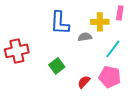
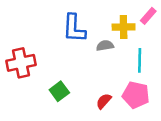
pink rectangle: (120, 13) -> (148, 16), turned 32
cyan line: (113, 49) -> (140, 60), turned -36
green square: (57, 66) -> (59, 91), moved

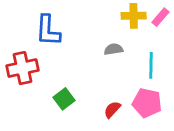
yellow cross: (124, 27) -> (134, 16), moved
blue L-shape: (74, 28) -> (48, 31), moved

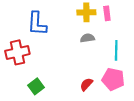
yellow cross: (134, 16) -> (86, 12), moved
pink rectangle: (160, 17) -> (107, 13), moved, turned -48
green square: (64, 99) -> (36, 86), moved

